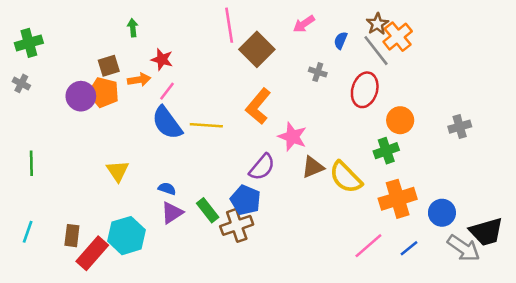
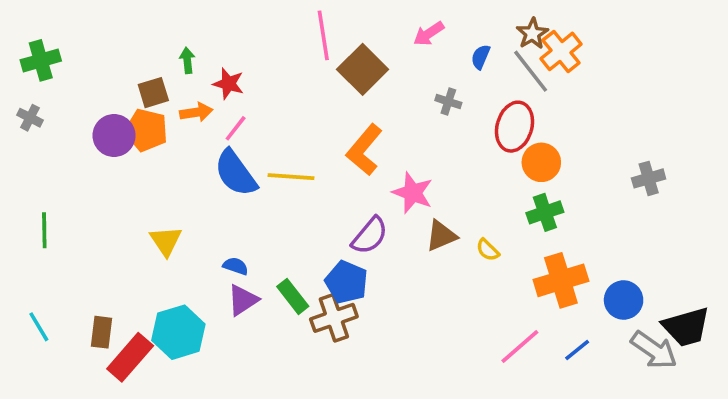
green arrow: (133, 28) -> (187, 60), moved
orange circle: (400, 120) -> (541, 162), moved
yellow semicircle: (346, 177) -> (488, 250), size x0.5
cyan line: (28, 232) -> (39, 327), turned -50

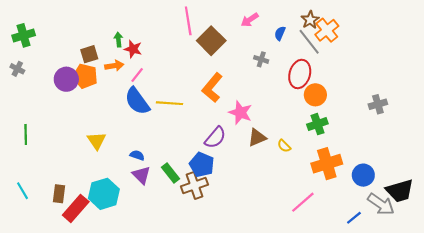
green arrow: (187, 60) -> (118, 40), moved
purple triangle: (243, 300) -> (141, 175), turned -42
blue line: (577, 350) -> (354, 218), moved

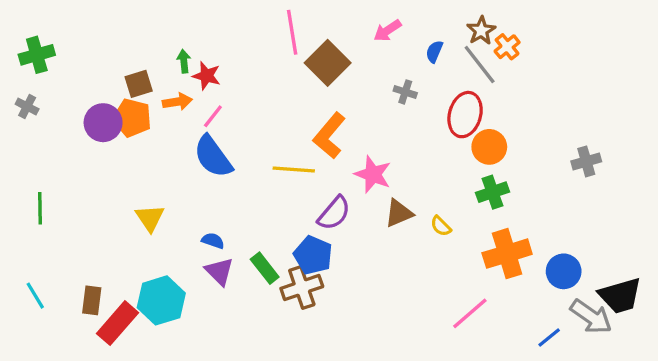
orange cross: (327, 30) -> (507, 47), size x0.7
yellow line: (169, 103) -> (294, 170), moved

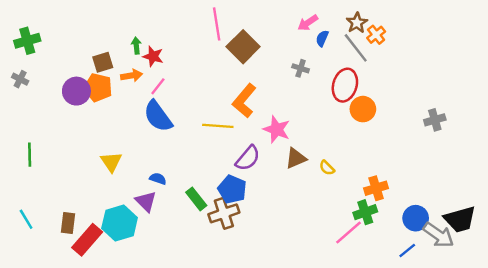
pink arrow: (387, 31) -> (308, 23), moved
green cross: (493, 192) -> (365, 212), moved
orange cross: (507, 254) -> (376, 188), size x0.7
purple triangle: (219, 271) -> (146, 201), moved
blue circle: (564, 271) -> (416, 218), moved

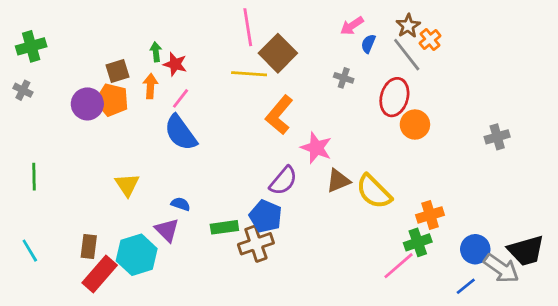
orange arrow: (132, 76) -> (150, 86), turned -78
yellow line: (218, 126) -> (249, 74), moved
yellow semicircle: (327, 168) -> (374, 192), size x2.0
green rectangle: (196, 199) -> (224, 227), turned -60
brown rectangle: (68, 223) -> (89, 246), moved

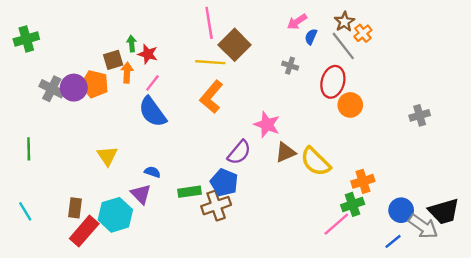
brown square: (118, 71) -> (113, 60), moved
gray cross: (23, 90) -> (52, 89), moved, size x1.5
orange L-shape: (279, 115) -> (211, 97), moved

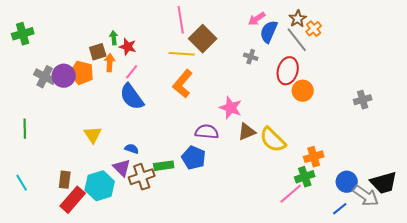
blue semicircle: (311, 37) -> (269, 32), size x1.6
purple semicircle: (239, 152) -> (207, 132), turned -125
brown cross: (216, 206) -> (142, 177), moved

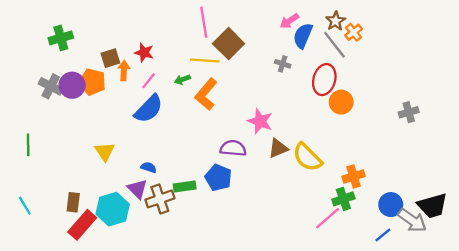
green cross: (23, 34) -> (61, 38), moved
green arrow: (114, 38) -> (182, 80), moved, turned -104
blue semicircle: (132, 97) -> (149, 109), turned -100

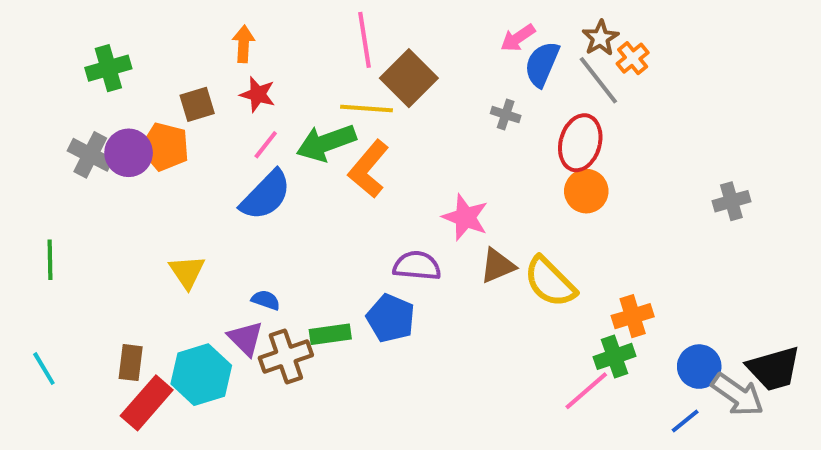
orange arrow: (124, 71) -> (244, 44), moved
green arrow: (182, 80) -> (326, 143), size x2.0
orange circle: (341, 102) -> (586, 191), moved

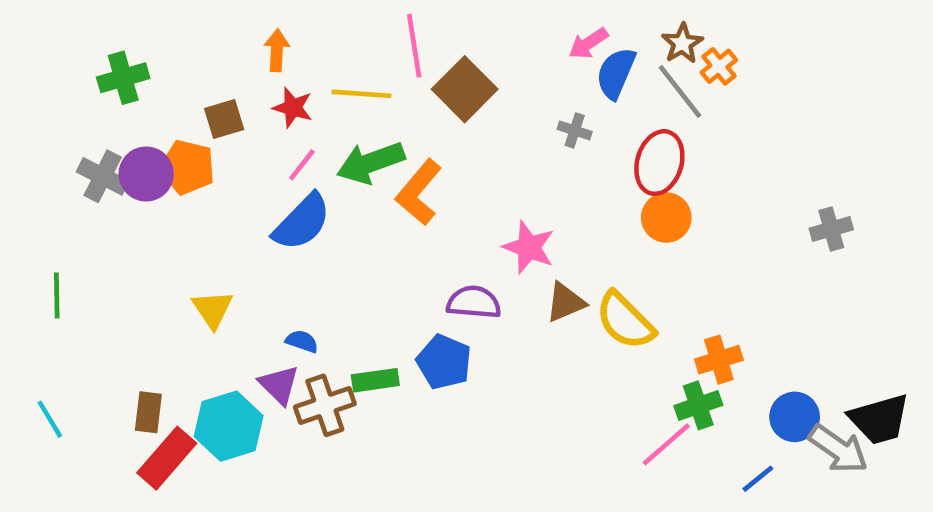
yellow line: (367, 108) -> (362, 94), moved
blue line: (685, 421) -> (758, 479), moved

